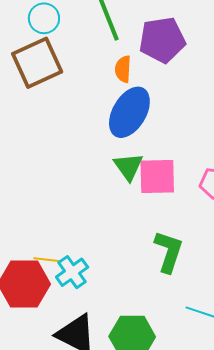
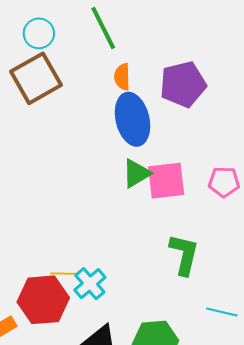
purple pentagon: (162, 40) -> (183, 84), moved
blue ellipse: (129, 112) -> (132, 119), turned -39
green triangle: (128, 167) -> (136, 173), turned 40

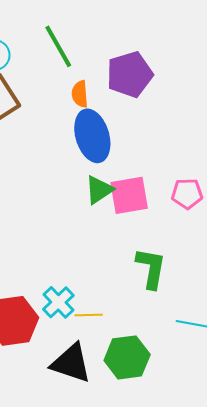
purple pentagon: (183, 84) -> (130, 74), moved
yellow line: (64, 274) -> (89, 315), moved

